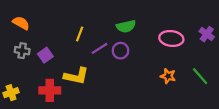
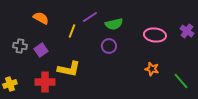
orange semicircle: (21, 23) -> (41, 18), moved
purple line: (99, 48) -> (90, 17), moved
green line: (200, 76) -> (181, 81), moved

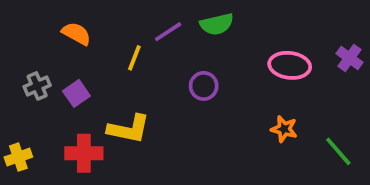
green semicircle: (114, 24) -> (217, 24), moved
gray cross: (20, 46) -> (37, 86), turned -32

